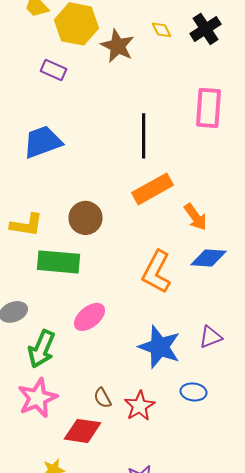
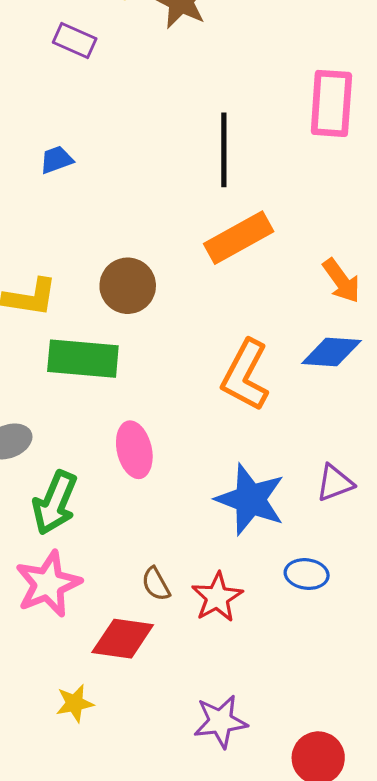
blue trapezoid: (42, 142) -> (56, 160), size x0.5
orange arrow: (196, 217) -> (341, 281), moved
pink ellipse: (90, 317) -> (134, 450), turned -64

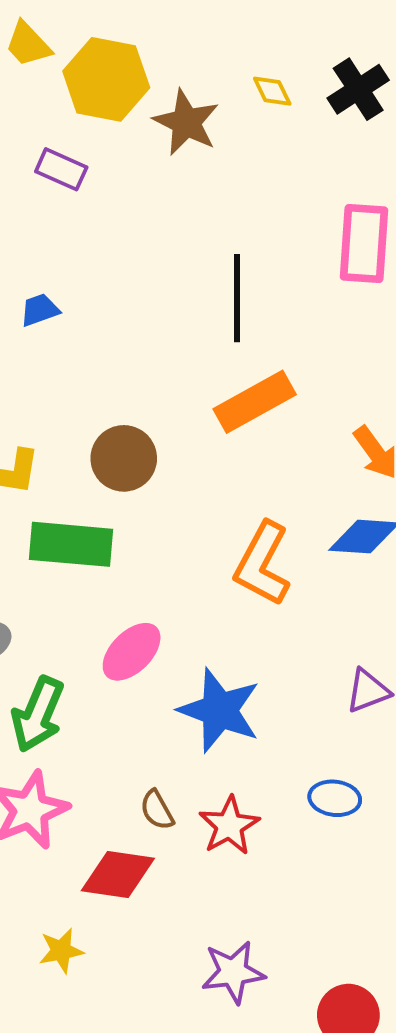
pink ellipse: (134, 450) -> (132, 652), turned 58
blue star: (250, 499) -> (219, 710), moved

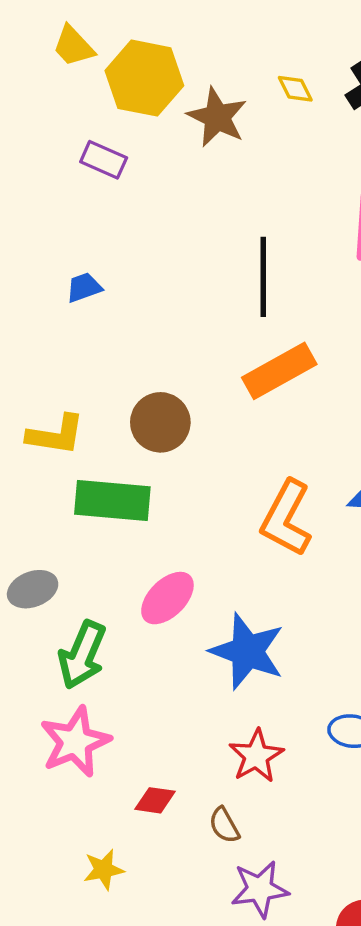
brown semicircle: (157, 810) -> (224, 825), moved
red diamond: (118, 874) -> (155, 800), size x0.6

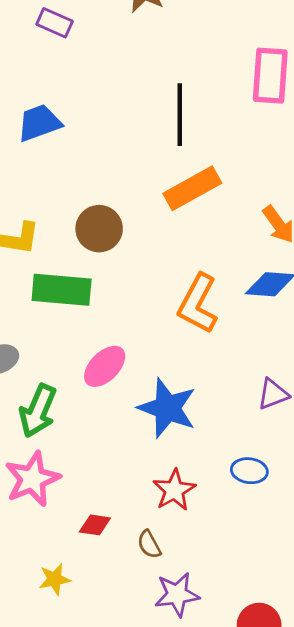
blue trapezoid: (84, 287) -> (39, 123), size x1.6

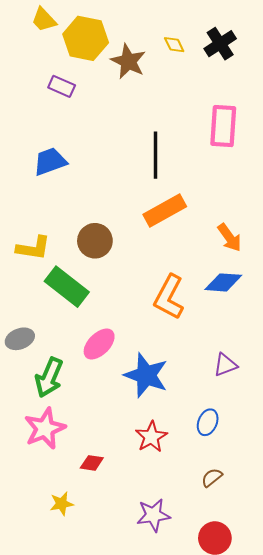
green rectangle: (62, 290) -> (67, 287), turned 33
blue ellipse: (249, 471) -> (208, 422), turned -75
brown semicircle: (149, 544) -> (212, 478), moved, turned 80

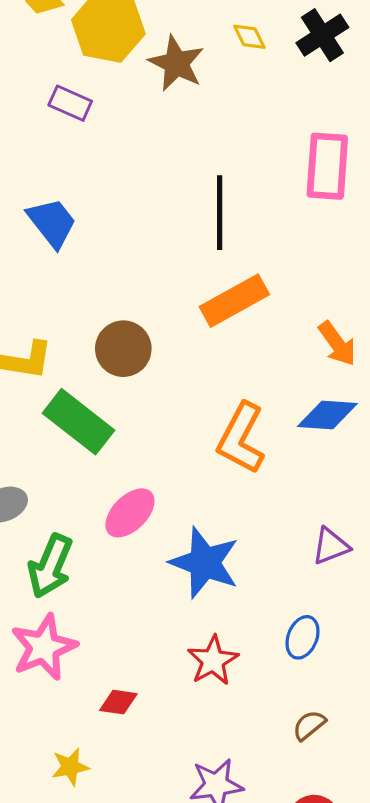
blue trapezoid: (50, 161) -> (52, 223), turned 72

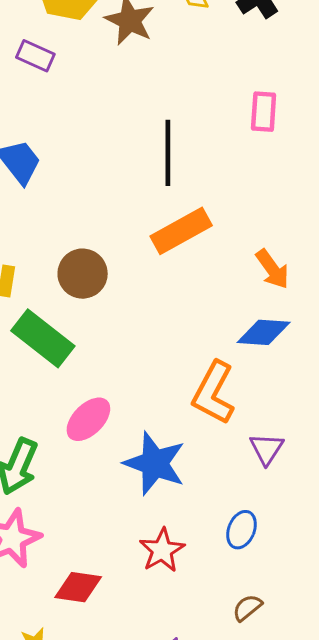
pink rectangle: (327, 166) -> (264, 112), size x0.7
orange L-shape: (241, 438) -> (214, 393), moved
purple triangle: (331, 546) -> (267, 449), turned -36
red diamond: (118, 702) -> (78, 587), size x1.4

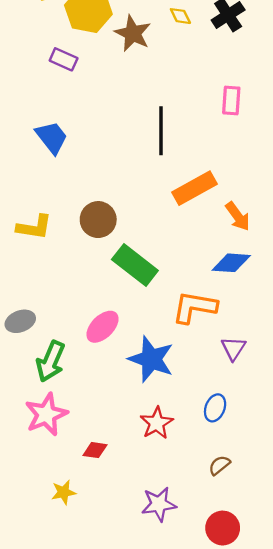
orange rectangle: (181, 231) -> (194, 188), moved
green rectangle: (43, 338) -> (135, 265), moved
orange L-shape: (214, 393) -> (194, 307), turned 72
red diamond: (78, 587) -> (95, 450), size x0.7

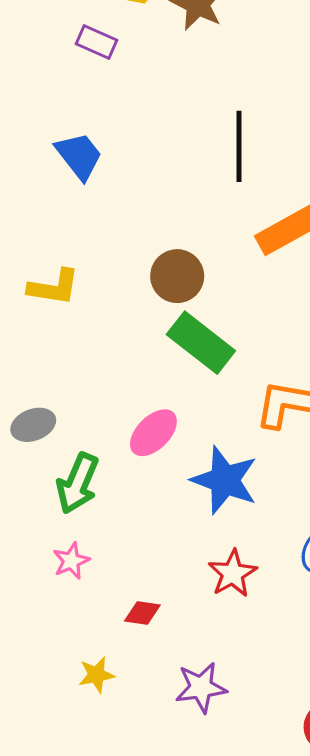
brown circle: (98, 220) -> (177, 276), moved
pink star: (46, 414) -> (71, 561), size x0.6
purple star: (159, 504) -> (201, 687), moved

